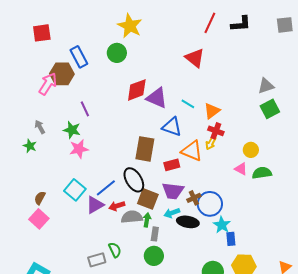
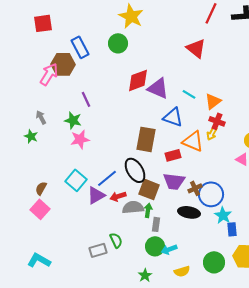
cyan arrow: (172, 213) -> (169, 249), moved

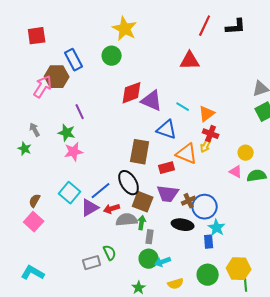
red triangle: (196, 48) -> (190, 61), turned -40
blue rectangle: (232, 229) -> (209, 242), moved

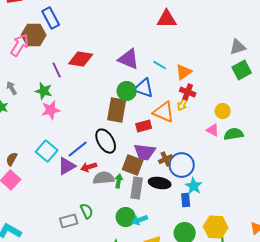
green circle: (112, 56) -> (127, 91), moved
red diamond: (132, 93) -> (81, 59), moved, turned 30
brown square: (143, 202) -> (133, 165), moved
gray rectangle: (150, 237) -> (137, 188), moved, size x1.5

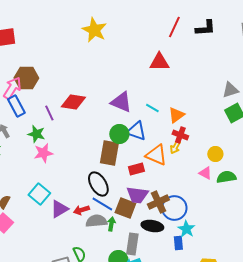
blue rectangle: (51, 18) -> (16, 106), moved
blue line: (78, 149) -> (102, 204), moved, turned 70
brown cross: (166, 159) -> (158, 202), size x1.5
gray rectangle: (137, 188) -> (132, 244), moved

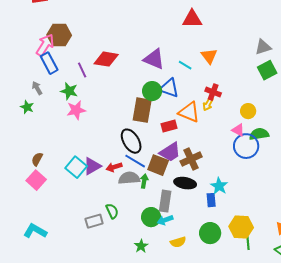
orange triangle: (176, 115) -> (209, 56), moved, turned -30
cyan square: (39, 194) -> (76, 167), moved
purple trapezoid: (137, 195) -> (170, 152), turned -40
blue circle: (174, 208) -> (246, 146), moved

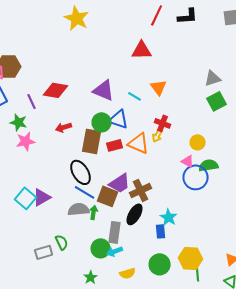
red rectangle: (169, 126) -> (115, 145), moved
red arrow: (114, 167) -> (64, 127), moved
black ellipse: (185, 183) -> (135, 214), turned -70

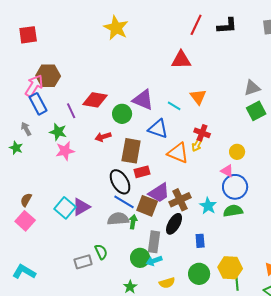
green circle: (102, 122) -> (122, 114), moved
red rectangle: (115, 145) -> (142, 172), moved
green semicircle: (209, 165) -> (233, 211), moved
cyan star: (169, 217) -> (208, 206), moved

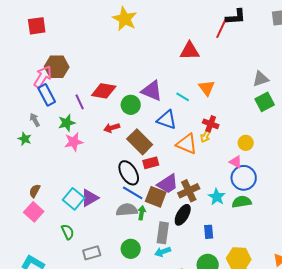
red line: (196, 25) -> (222, 28), moved
green star: (58, 132) -> (67, 123), turned -30
brown rectangle: (131, 151) -> (140, 142), turned -55
green semicircle: (101, 252) -> (68, 232), moved
green circle: (140, 258) -> (131, 249), moved

